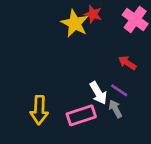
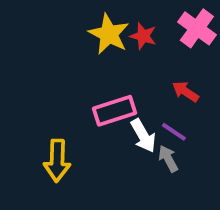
red star: (93, 14) -> (143, 36), moved
pink rectangle: (81, 115) -> (115, 111), moved

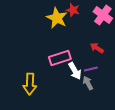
red star: (143, 36) -> (73, 10), moved
purple line: (174, 132) -> (91, 69), turned -48

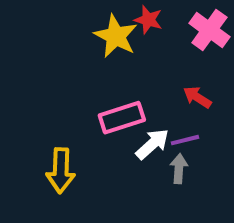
white arrow: (75, 71) -> (152, 144), turned -102
gray arrow: (88, 83) -> (179, 169), turned 32

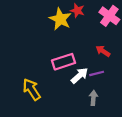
gray arrow: (179, 169) -> (93, 98), moved
yellow arrow: (61, 171) -> (32, 89), turned 145

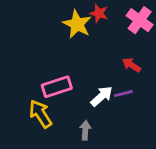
pink rectangle: (64, 62) -> (57, 87), moved
gray arrow: (93, 98) -> (85, 130), moved

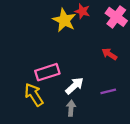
purple line: (123, 94) -> (108, 91), moved
white arrow: (102, 96) -> (74, 86), moved

